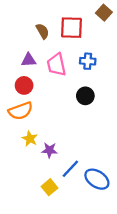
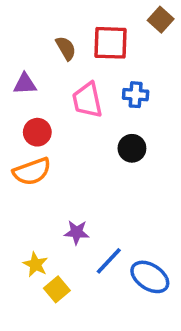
purple triangle: (29, 60) -> (25, 84), moved
yellow star: (30, 139) -> (35, 264), moved
yellow square: (49, 187) -> (57, 289), moved

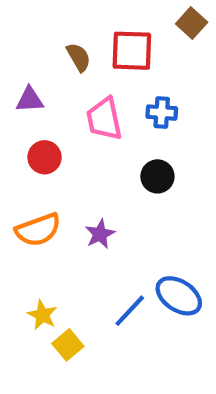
orange semicircle: (32, 172) -> (38, 230), moved
purple star: (77, 232) -> (100, 234), moved, turned -30
blue ellipse: (150, 277) -> (179, 296), moved

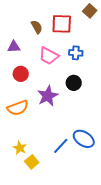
pink trapezoid: (104, 119) -> (49, 56), turned -50
purple star: (100, 234) -> (48, 96), moved, size x1.5

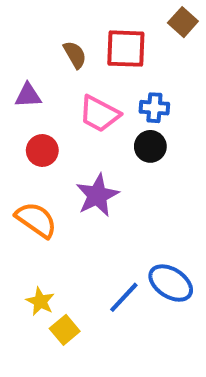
black circle: (74, 83) -> (150, 146), moved
orange semicircle: (18, 108) -> (36, 220), turned -125

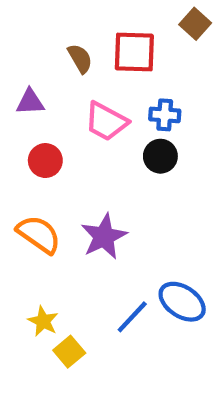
purple star: (97, 195) -> (104, 237), moved

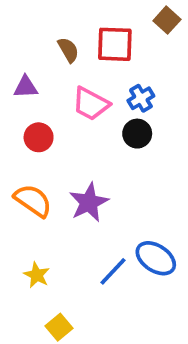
blue cross: (165, 115) -> (141, 98), turned -35
yellow square: (69, 352) -> (59, 327), moved

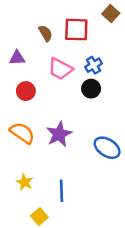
blue ellipse: (156, 258) -> (107, 148), moved
blue line: (113, 271) -> (62, 191), moved, turned -45

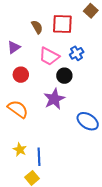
purple triangle: (17, 58) -> (14, 47), turned -32
black circle: (91, 89) -> (64, 76), moved
purple star: (59, 134) -> (54, 99), moved
blue line: (62, 191) -> (39, 157), moved

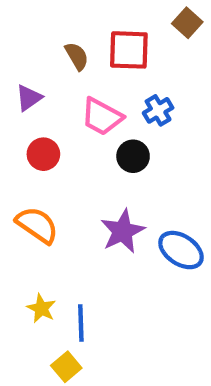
purple star: (54, 99) -> (123, 231), moved

